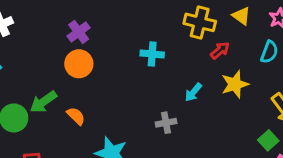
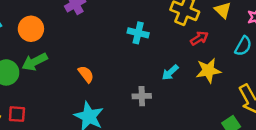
orange circle: (79, 64) -> (31, 29), moved
orange semicircle: (76, 116) -> (86, 74), moved

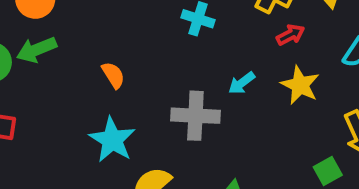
yellow star: (208, 71) -> (300, 85), turned 30
gray cross: (142, 96) -> (195, 116), size x1.6

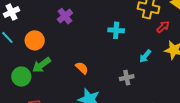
gray cross: (195, 116) -> (127, 78), size x0.6

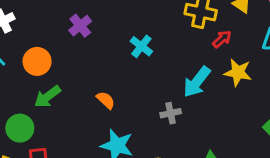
cyan cross: (116, 30) -> (141, 46), moved, turned 35
cyan arrow: (145, 56) -> (197, 82), size x1.6
green circle: (21, 77) -> (20, 128), moved

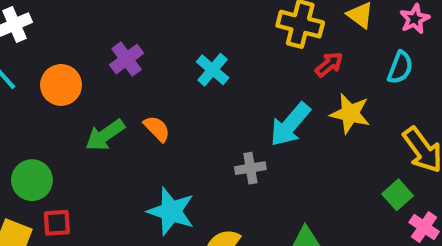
purple cross: (80, 26) -> (127, 59), moved
green arrow: (47, 97) -> (105, 135), moved
orange semicircle: (106, 100) -> (157, 129), moved

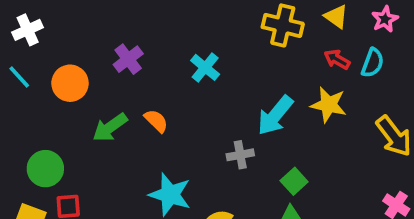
red arrow: (329, 64) -> (337, 59), moved, turned -110
green square: (398, 195) -> (294, 181), moved

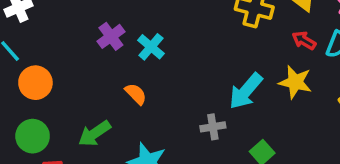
cyan cross: (205, 67) -> (151, 47), moved
orange circle: (70, 83) -> (35, 83), moved
green arrow: (110, 127) -> (94, 134), moved

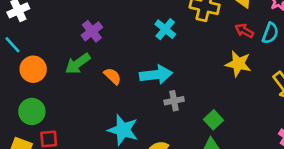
cyan cross: (151, 47) -> (165, 29), moved
cyan arrow: (246, 91) -> (156, 75), moved, turned -136
green arrow: (94, 134) -> (78, 64), moved

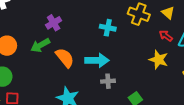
cyan cross: (165, 29) -> (108, 28), turned -35
orange semicircle: (113, 76) -> (65, 58), size x1.5

